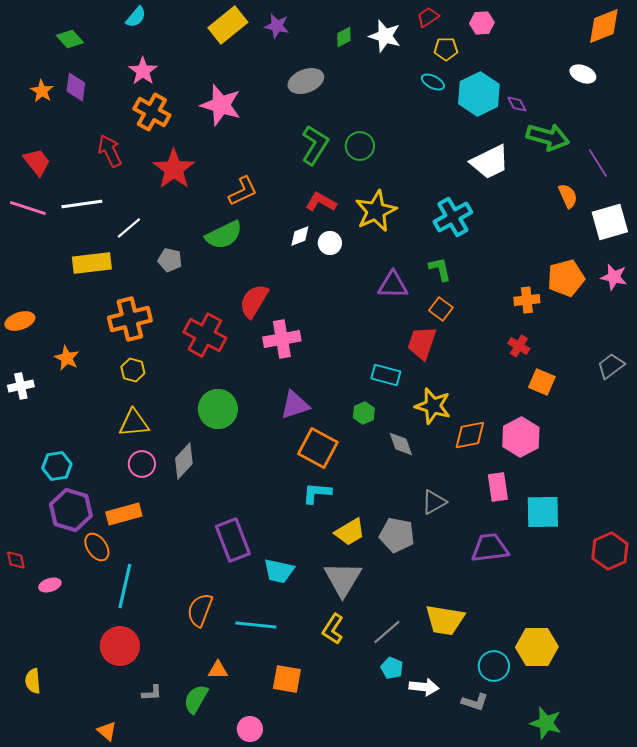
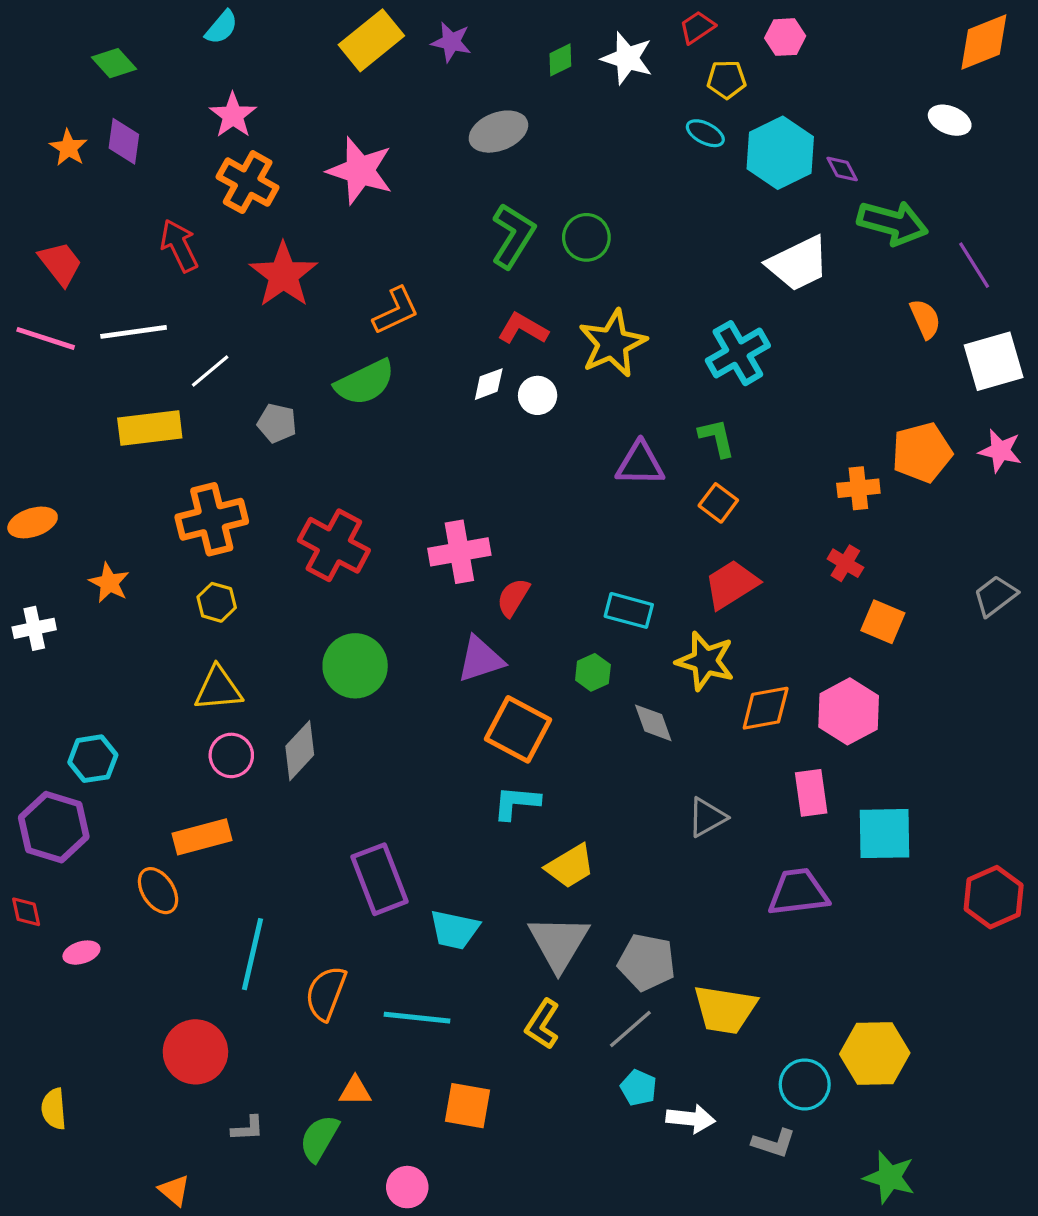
red semicircle: (254, 301) -> (513, 597), moved, size x0.7
red trapezoid: (422, 343) -> (731, 584), moved, turned 39
purple hexagon: (71, 510) -> (54, 827), moved
gray pentagon: (397, 535) -> (647, 962), moved
cyan line: (125, 586) -> (252, 954), moved

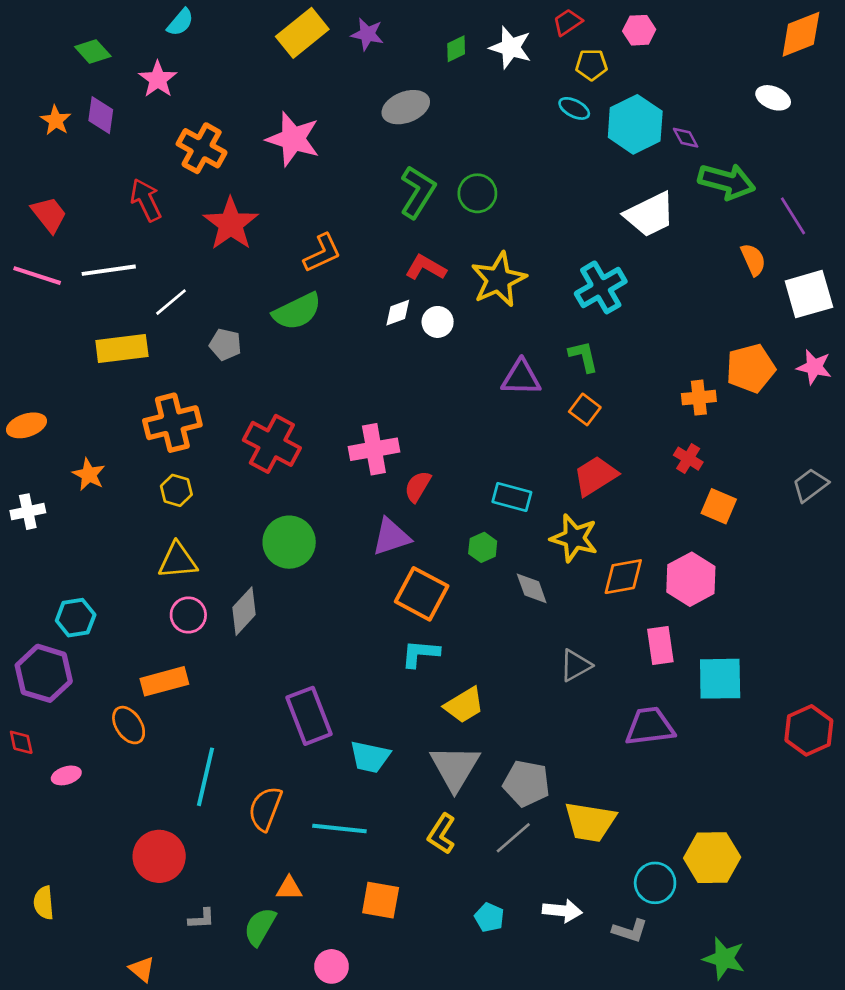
pink star: (233, 115) -> (158, 79), moved
cyan pentagon: (639, 1088) -> (489, 917), moved

